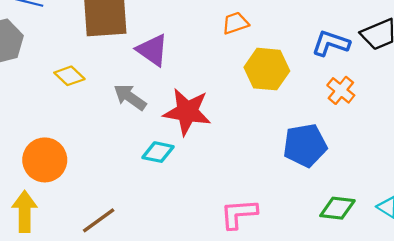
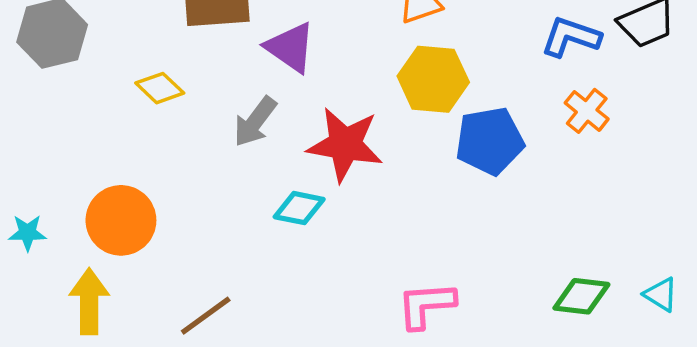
yellow hexagon: (267, 69) -> (433, 79), moved
gray arrow: (130, 97) -> (255, 122), turned -88
blue pentagon: (305, 145) -> (490, 141), moved

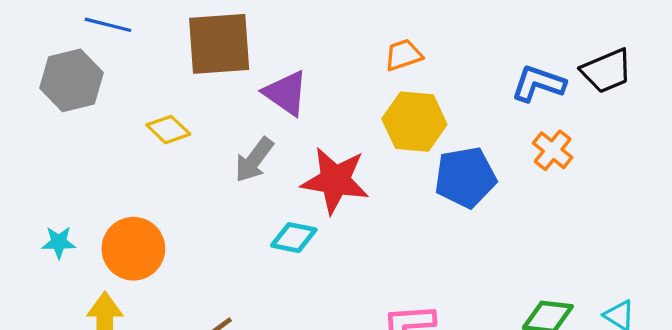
cyan star: (27, 233) -> (59, 242), moved

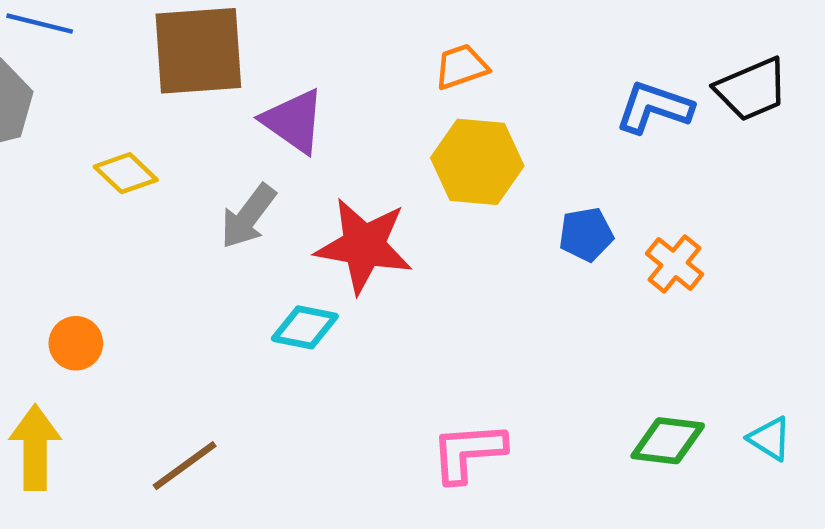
orange cross: (553, 150) -> (674, 264), moved
blue pentagon: (465, 177) -> (586, 234), moved, size x0.6
orange circle: (133, 249) -> (76, 343), size x0.6

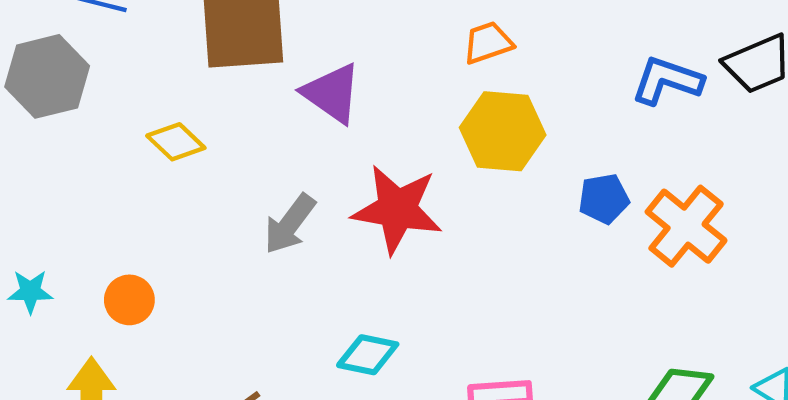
gray arrow: (248, 216) -> (290, 224), moved
orange cross: (674, 264) -> (686, 226), size x1.5
cyan diamond: (305, 327) -> (368, 355), moved

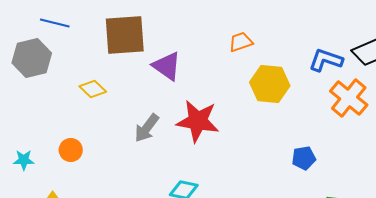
yellow hexagon: (503, 131) -> (270, 84), moved
blue pentagon: (604, 199) -> (304, 158), moved
orange cross: (686, 226) -> (349, 98), moved
orange circle: (129, 300) -> (71, 150), moved

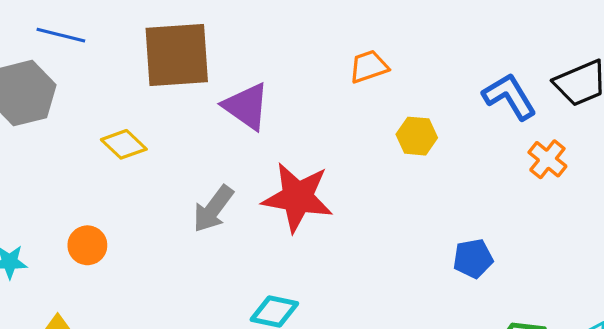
blue L-shape: (326, 60) -> (509, 96), turned 40
yellow hexagon: (270, 84) -> (417, 136), size x0.6
orange cross: (349, 98) -> (547, 159), size x0.6

